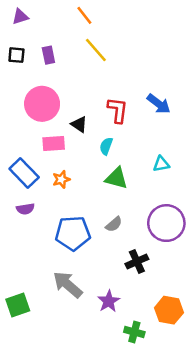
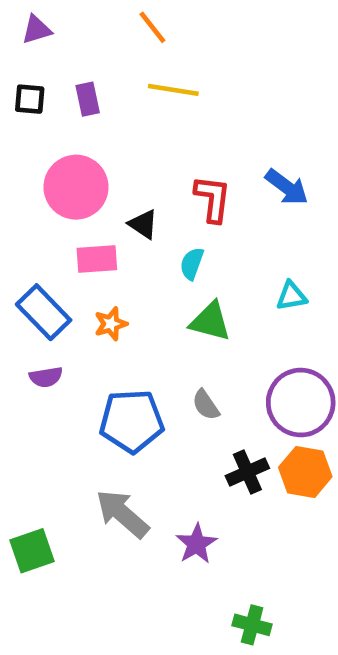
yellow line: (96, 50) -> (173, 90), turned -40
gray semicircle: (114, 224) -> (206, 405), turned 96
orange hexagon: (169, 310) -> (305, 472), moved
green cross: (134, 332) -> (252, 625), moved

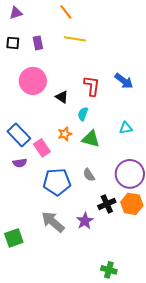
pink rectangle: (97, 259) -> (42, 148), moved, turned 60
orange star: (111, 324) -> (65, 134), moved
purple star: (196, 544) -> (85, 221), moved

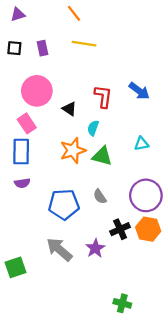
orange star: (65, 134) -> (73, 150), size x1.6
blue rectangle: (19, 135) -> (21, 152), turned 45
pink rectangle: (42, 148) -> (27, 123), moved

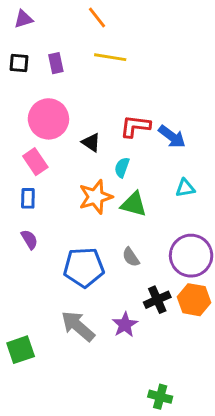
blue arrow: (139, 91) -> (172, 137), moved
red L-shape: (103, 96) -> (135, 126), turned -90
blue rectangle: (21, 152) -> (28, 198), size x0.6
purple semicircle: (22, 183) -> (29, 239), turned -112

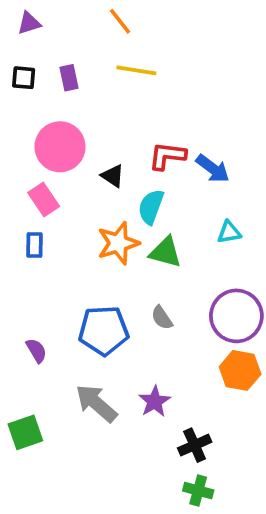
cyan semicircle: (122, 167) -> (151, 207), size x1.4
purple semicircle: (29, 239) -> (36, 350), moved
black cross: (157, 300) -> (195, 445), moved

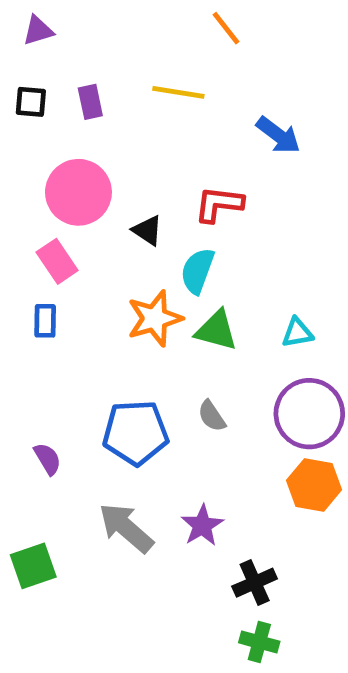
orange line: (120, 21) -> (226, 28), moved
blue arrow: (213, 169) -> (278, 135), moved
cyan triangle: (229, 232) -> (297, 333), moved

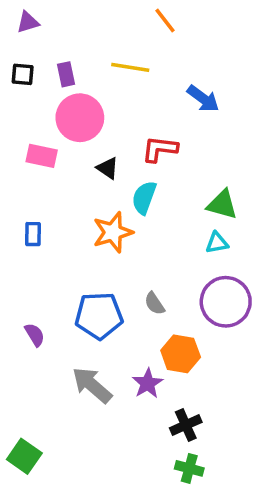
pink circle: (78, 192) -> (80, 118), moved
pink rectangle: (57, 261) -> (42, 156), moved, turned -44
green triangle: (216, 330) -> (222, 205), moved
orange hexagon: (314, 485) -> (181, 354), moved
green square: (33, 566) -> (24, 456), moved, turned -36

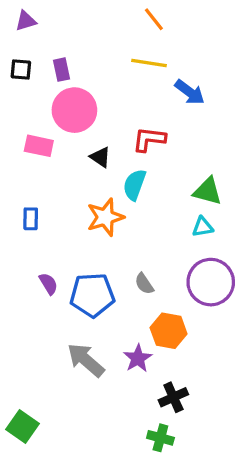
yellow line: (130, 67) -> (149, 63), moved
purple semicircle: (35, 335) -> (48, 284), moved
green cross: (189, 468) -> (160, 438), moved

